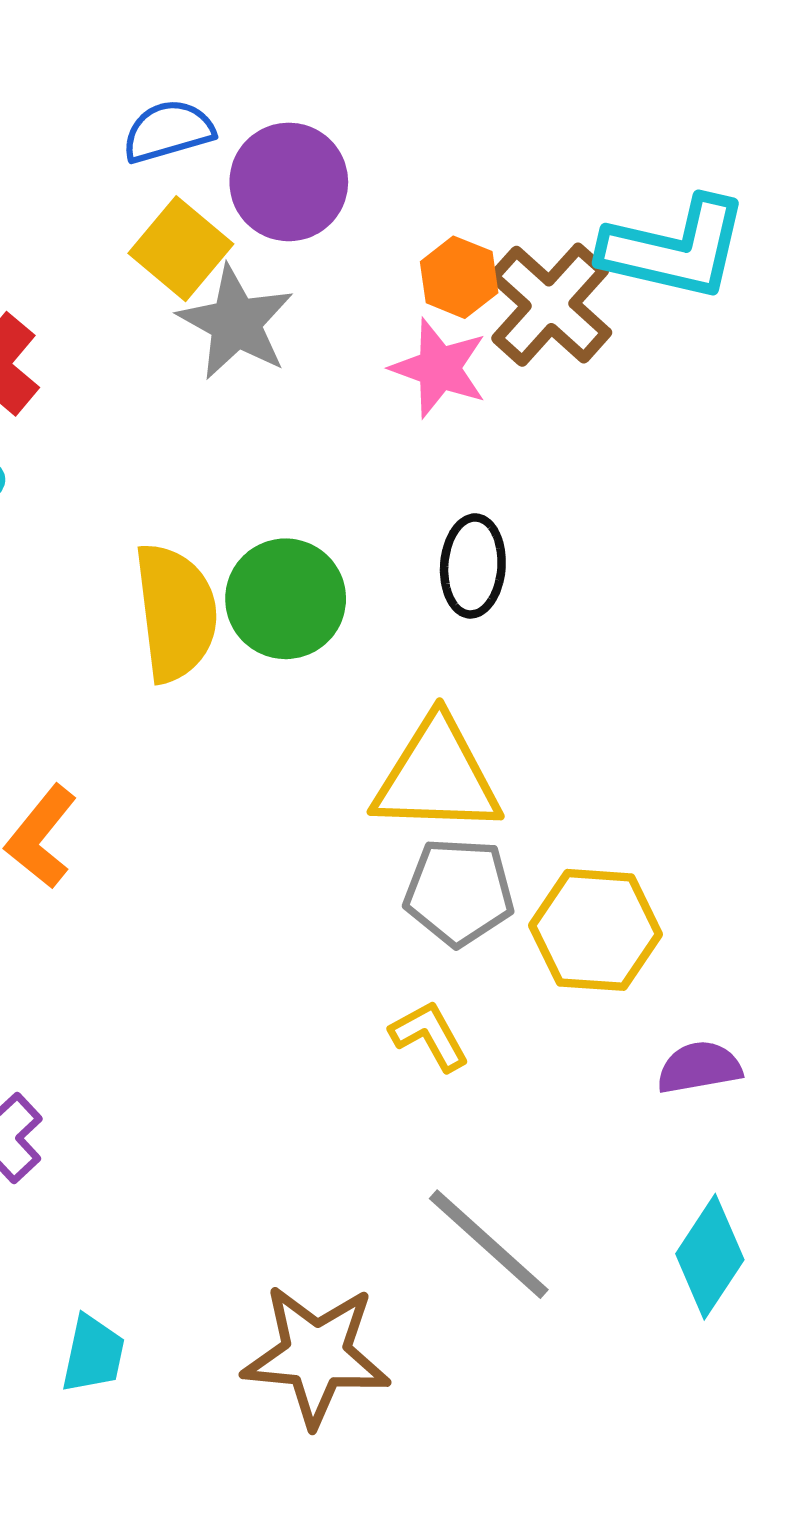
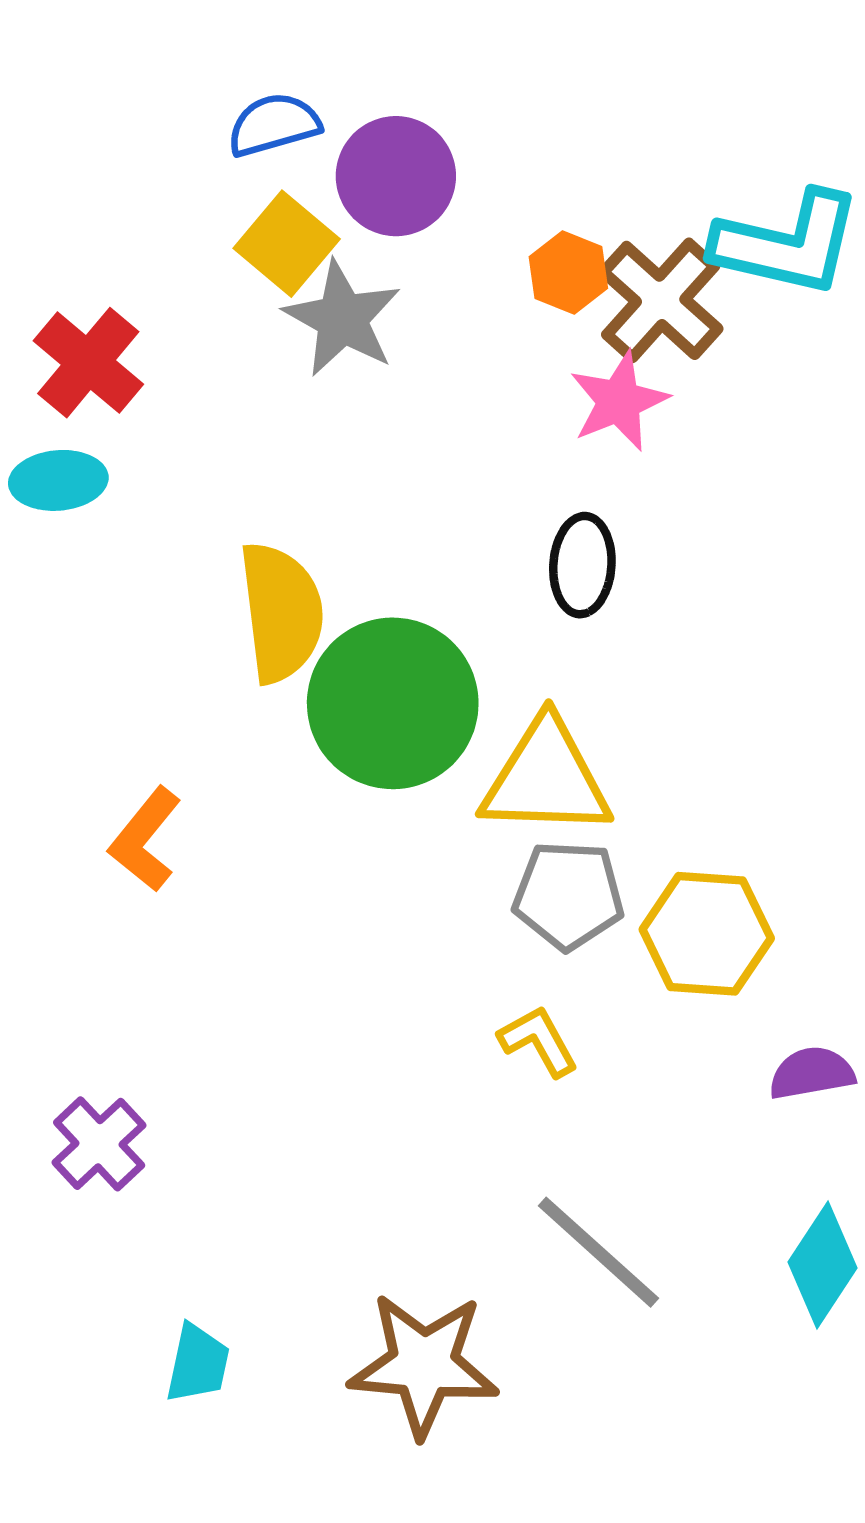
pink star: (439, 368) -> (619, 401), moved, turned 30
green circle: (286, 599) -> (393, 703), moved, size x1.4

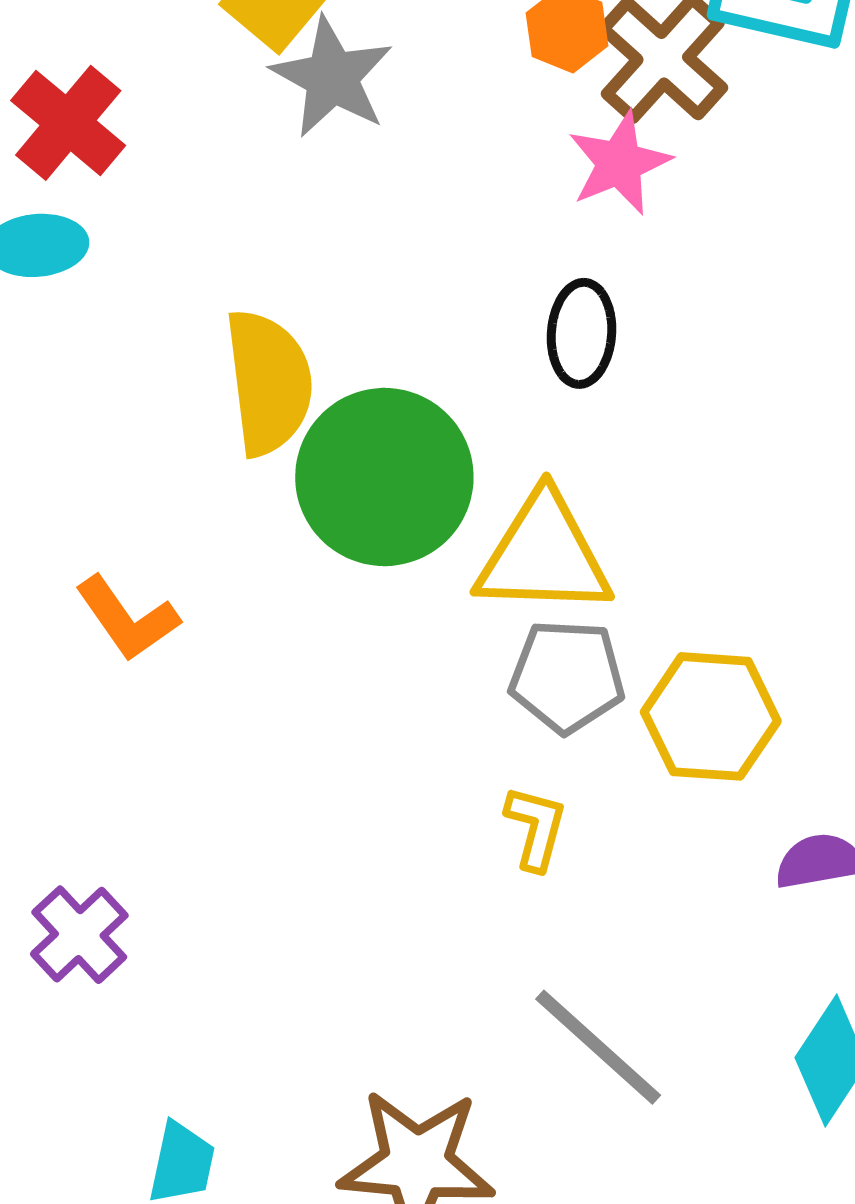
orange L-shape: (145, 839) -> (127, 618), turned -74
yellow L-shape: (538, 1041) -> (536, 828), turned 44

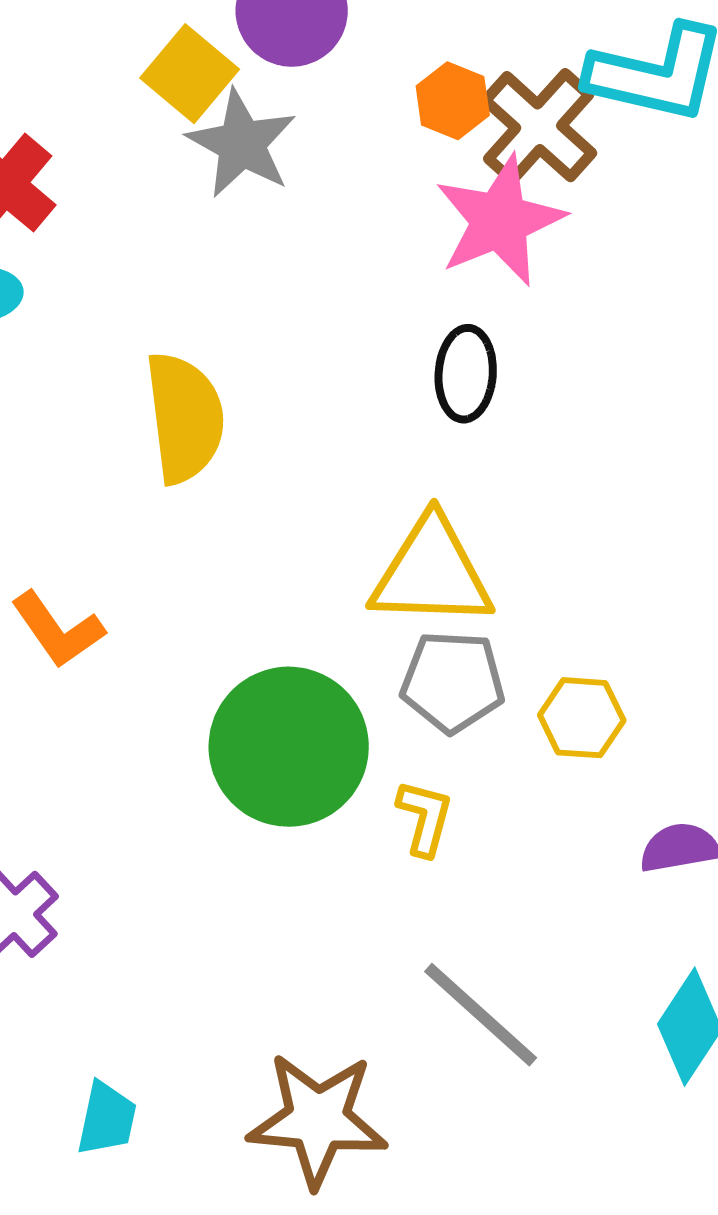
pink star: (619, 163) -> (500, 221), size x1.4
green circle: (384, 477) -> (289, 747), moved
yellow hexagon: (711, 716) -> (582, 718), size x0.7

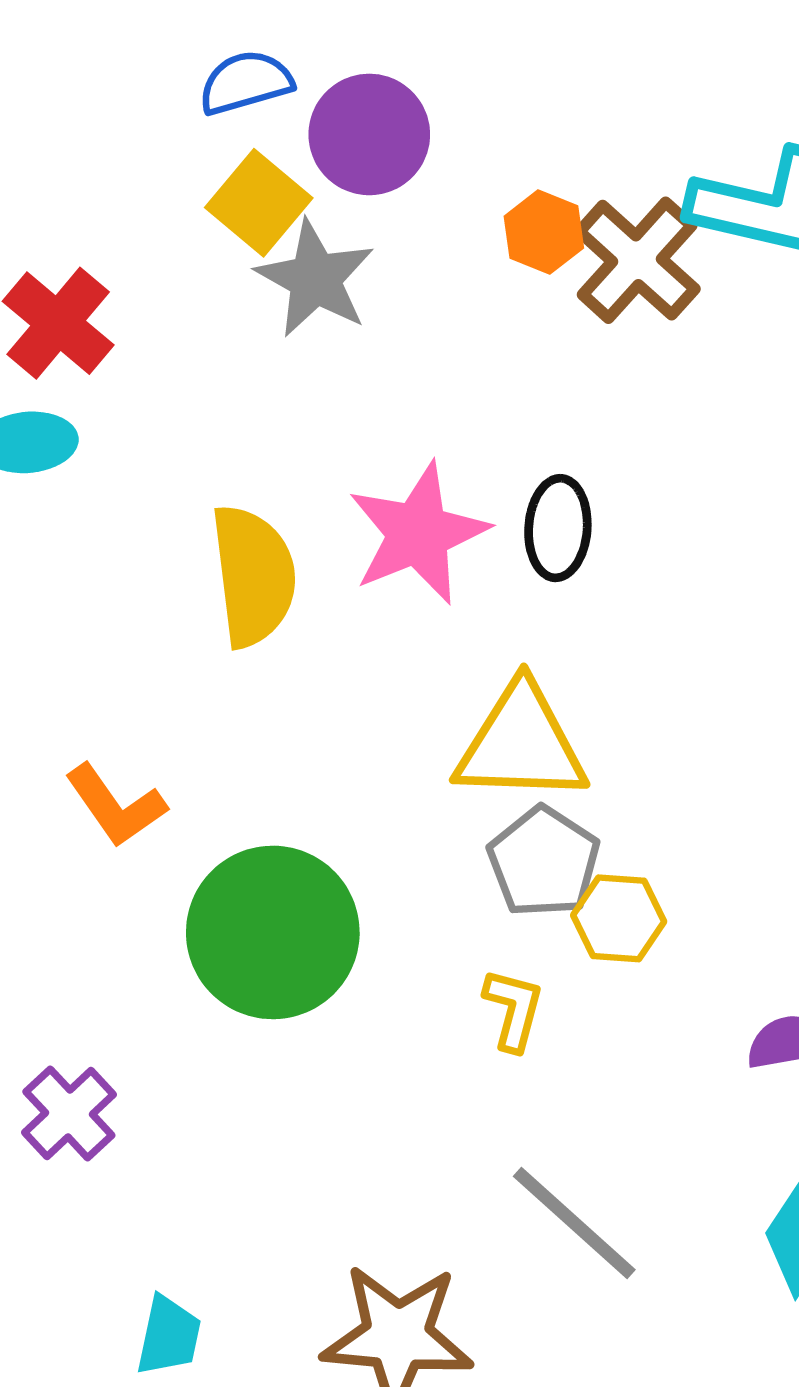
pink star: (500, 221) -> (418, 533), moved
gray pentagon: (453, 682) -> (544, 862), turned 30
yellow hexagon: (582, 718) -> (619, 918), moved
green circle: (289, 747) -> (273, 932), moved

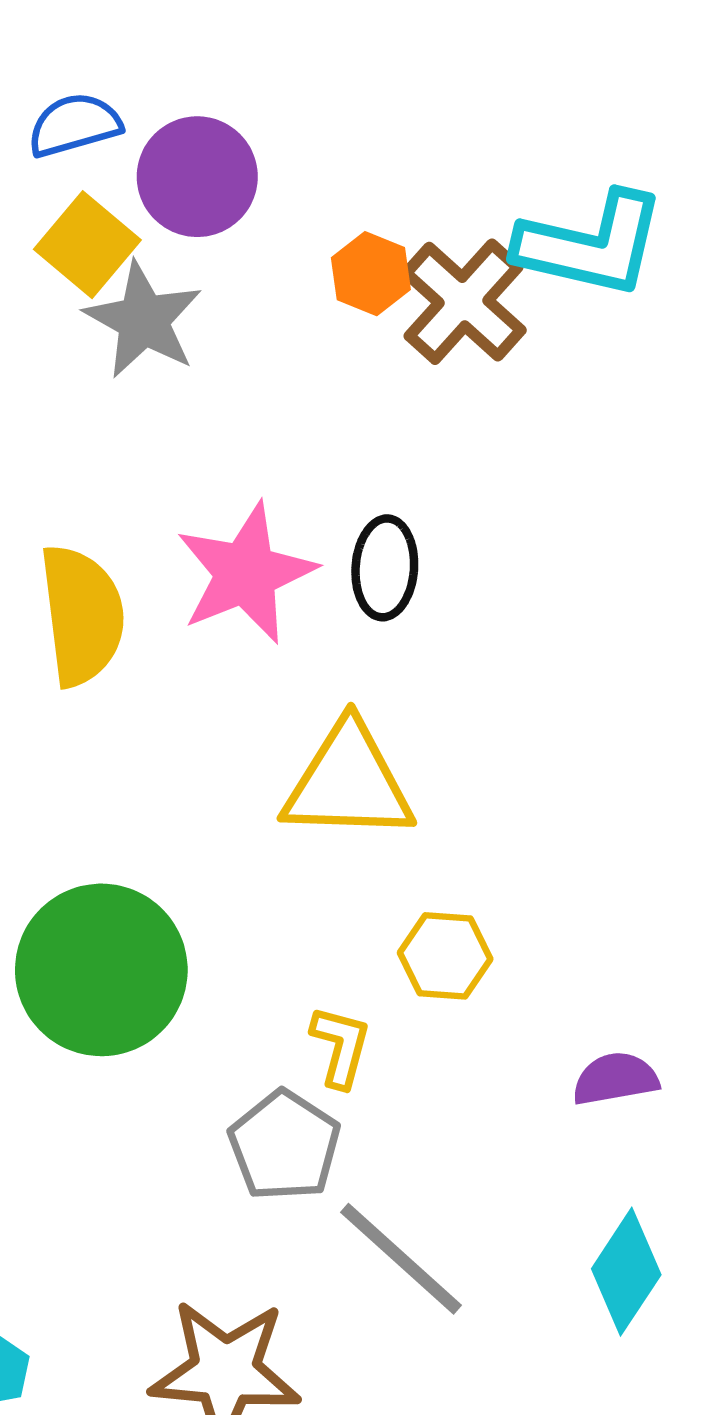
gray pentagon: (544, 862) -> (285, 1146), moved

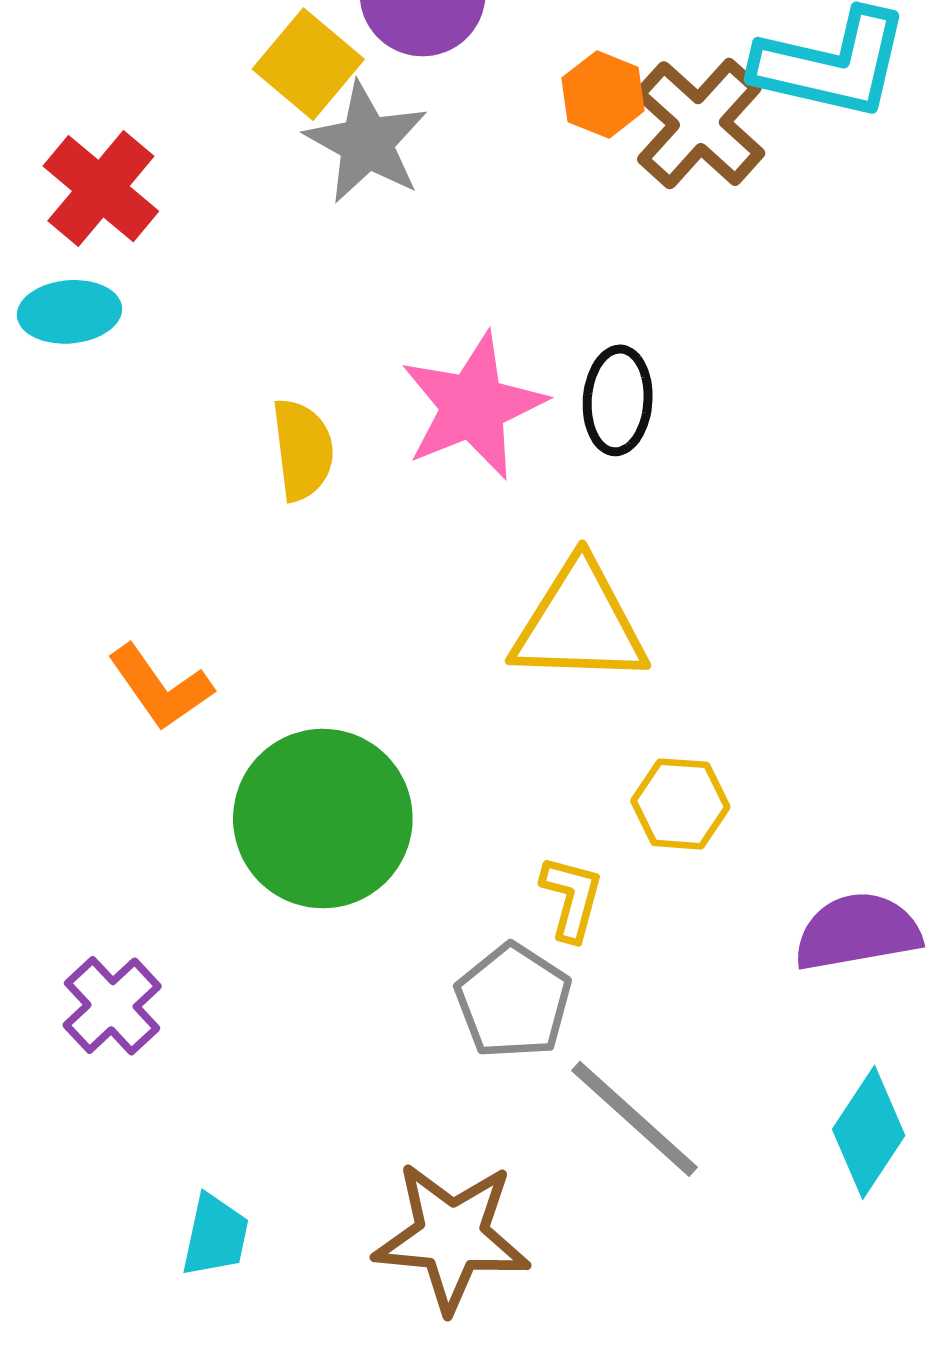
yellow semicircle: (82, 615) -> (303, 450), size x0.7
purple semicircle: (615, 1079) -> (857, 932), size x1.4

